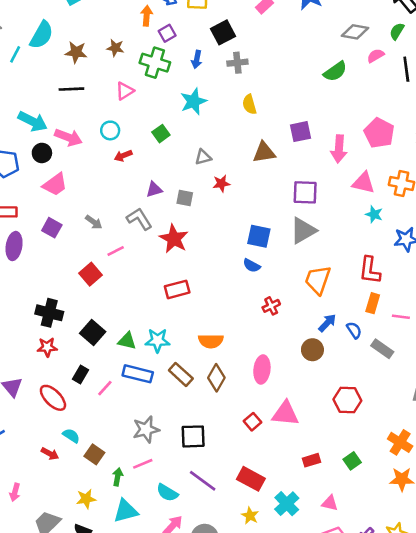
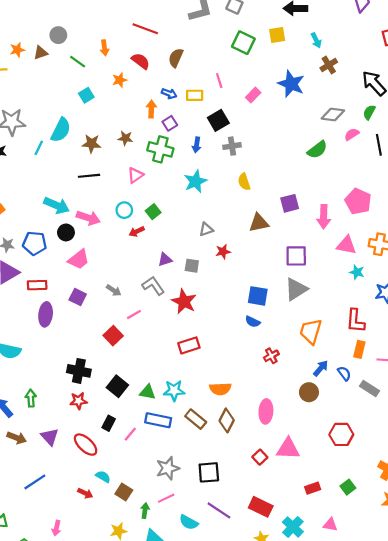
green square: (161, 134) -> (153, 212), moved

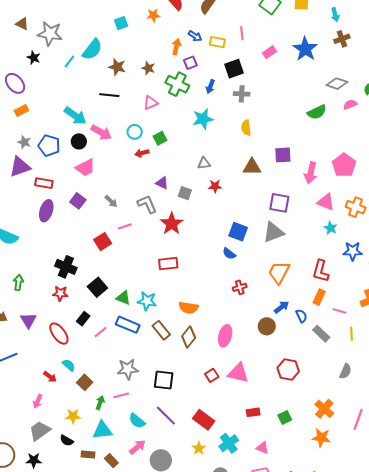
purple triangle: (165, 260) -> (162, 183), turned 32
pink arrow: (56, 528) -> (38, 401), moved

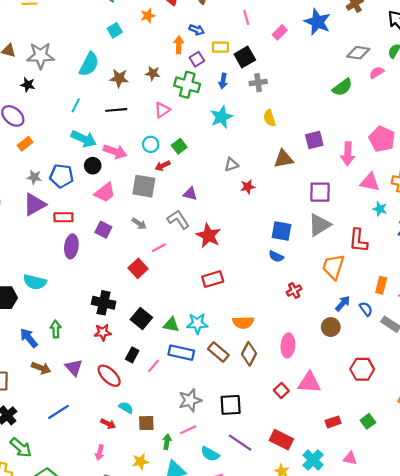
yellow rectangle: (217, 42) -> (220, 47), moved
cyan line: (69, 61) -> (76, 105), moved
gray square: (185, 193) -> (144, 186), moved, size x1.6
red L-shape: (321, 271) -> (358, 241), moved
brown square: (85, 382) -> (146, 423), turned -35

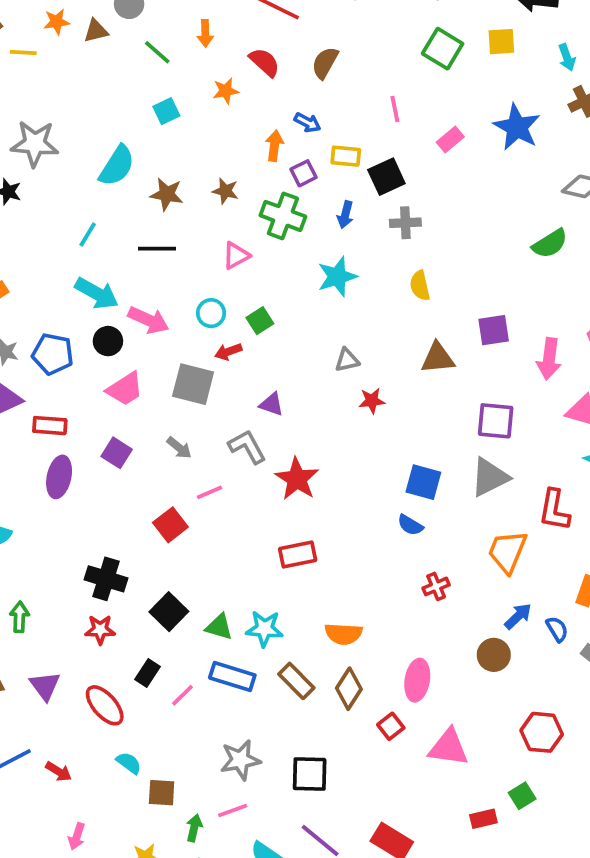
red square: (281, 391) -> (391, 726), moved
green square: (368, 421) -> (522, 796), moved
red arrow: (108, 424) -> (59, 771), moved

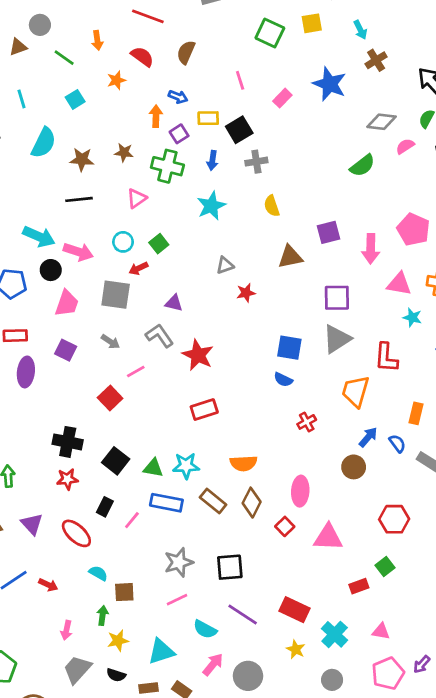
cyan line: (88, 234) -> (22, 99), moved, turned -42
pink trapezoid: (125, 389) -> (67, 303), turned -32
green arrow: (194, 828) -> (103, 615), moved

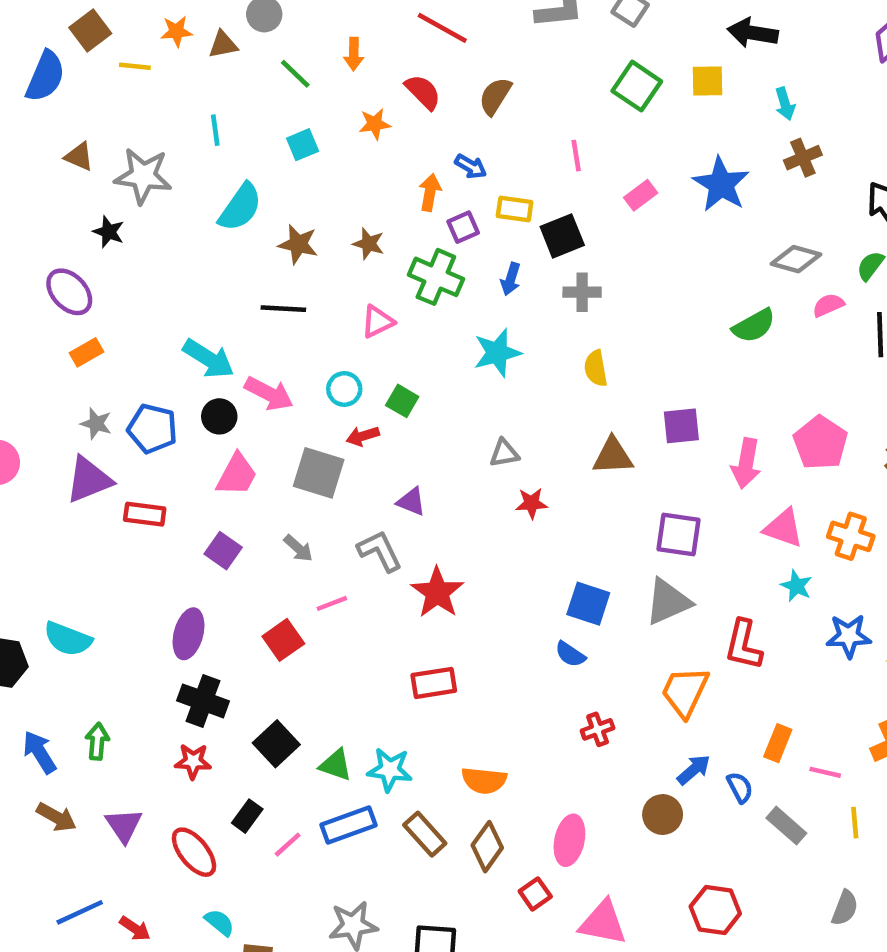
green square: (159, 244) -> (402, 401), turned -30
purple ellipse: (26, 372) -> (189, 634), moved
blue rectangle: (166, 503) -> (348, 825), turned -40

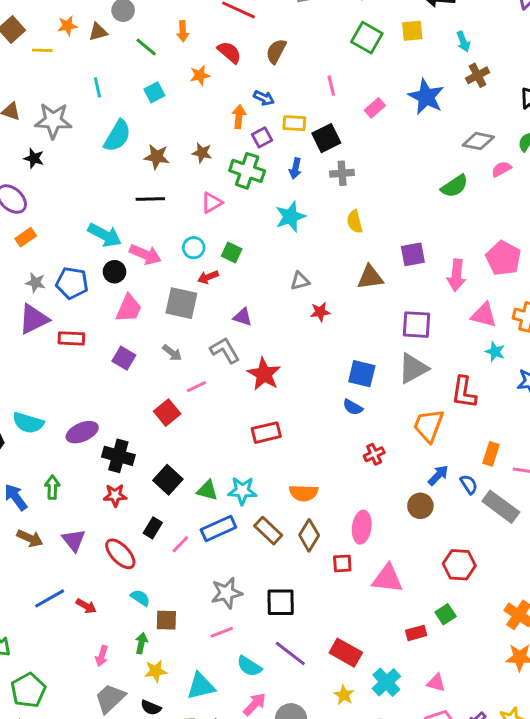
purple ellipse: (189, 634) -> (82, 432), moved, turned 56
gray rectangle: (786, 826) -> (501, 507), size x1.4
red square: (535, 894) -> (342, 563), turned 36

